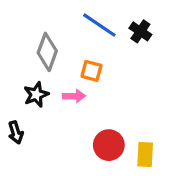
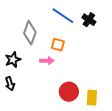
black star: (36, 95) -> (13, 60), moved

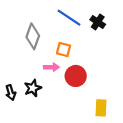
black star: (13, 60) -> (33, 88), moved
red circle: (69, 92) -> (76, 76), moved

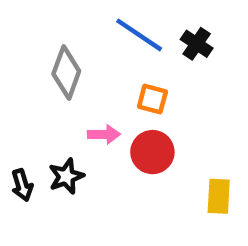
orange square: (64, 50) -> (152, 99), moved
yellow rectangle: (101, 108) -> (219, 196), moved

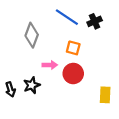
black cross: (197, 44) -> (95, 21), turned 32

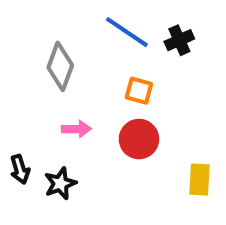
pink arrow: (50, 65) -> (76, 129), moved
black star: (32, 85) -> (60, 183), moved

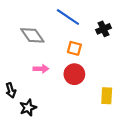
black cross: (179, 40) -> (103, 29), moved
gray diamond: (60, 66) -> (32, 35), turned -55
black star: (60, 183) -> (28, 108), moved

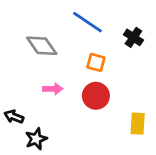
black cross: (103, 29) -> (133, 37), turned -32
black arrow: (11, 90) -> (14, 117), turned 128

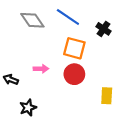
gray diamond: (42, 46) -> (32, 20), moved
orange square: (96, 62) -> (74, 48), size x1.5
black arrow: (14, 117) -> (11, 80), moved

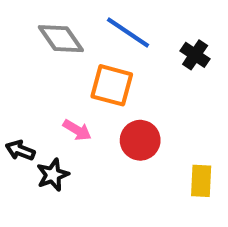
orange square: (74, 48) -> (112, 85), moved
pink arrow: (41, 69) -> (77, 130), turned 32
black star: (28, 108) -> (53, 175), moved

